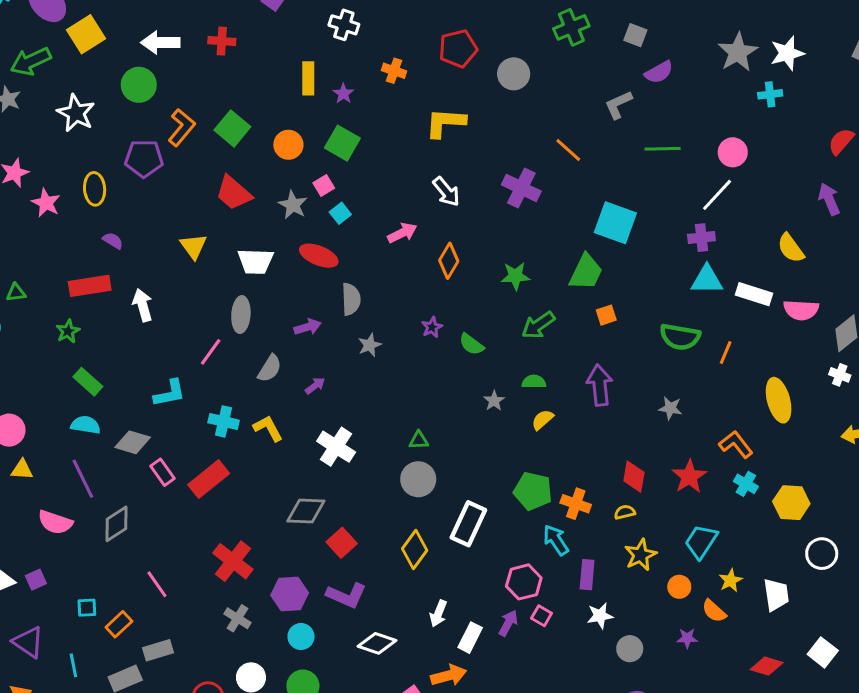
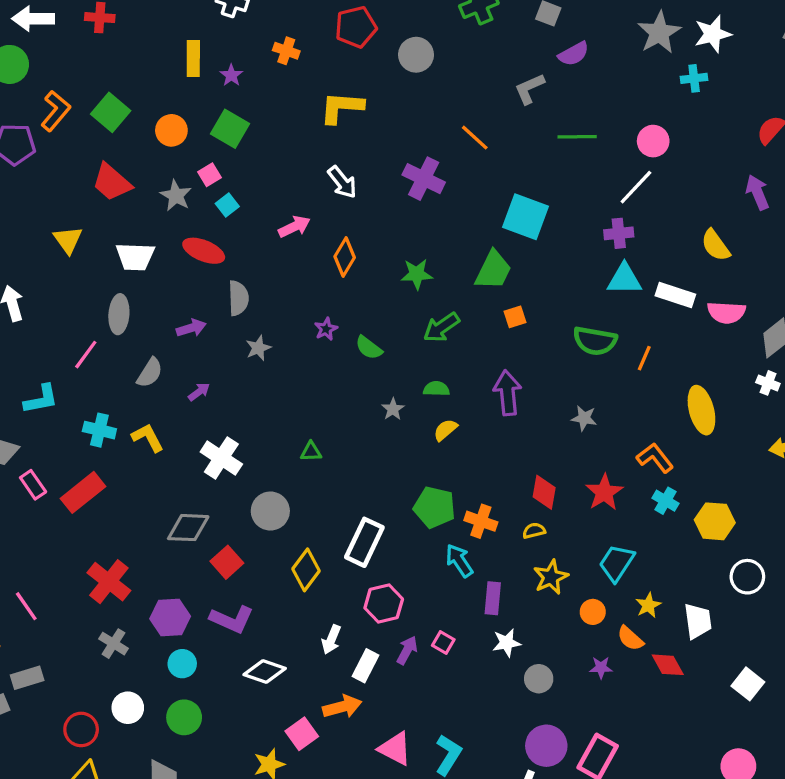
gray circle: (418, 479) -> (270, 511), moved
pink hexagon: (524, 582) -> (384, 603), moved
red diamond: (767, 666) -> (668, 665), moved, turned 44

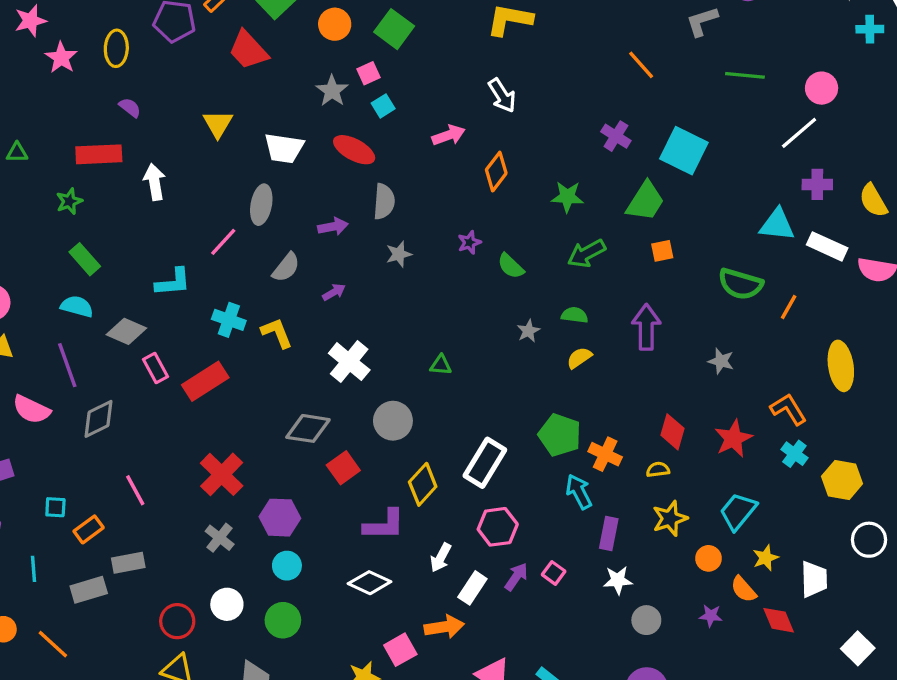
purple cross: (424, 179) -> (616, 136), moved, size x0.7
red trapezoid: (112, 182) -> (248, 50), moved
purple cross: (619, 233) -> (817, 184), moved
purple L-shape: (232, 619) -> (384, 525), moved, turned -30

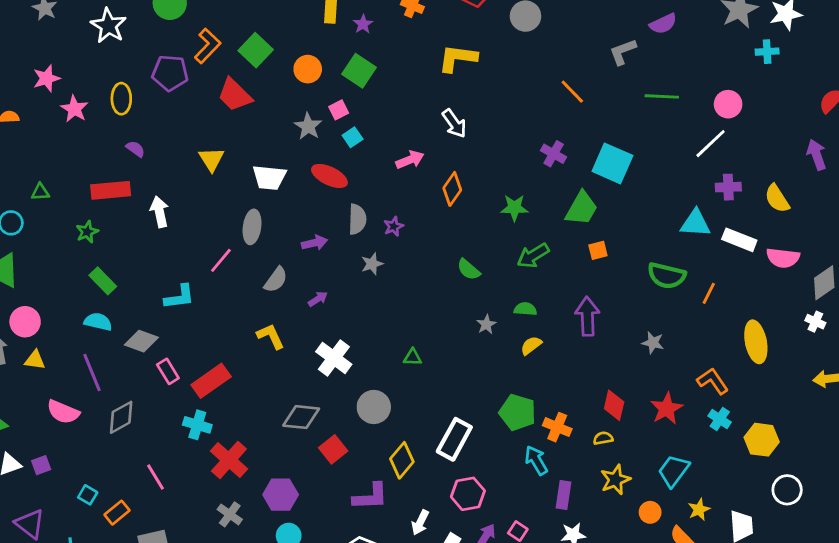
purple star: (469, 242) -> (394, 226), moved
cyan cross: (229, 320) -> (197, 425), moved
cyan square: (55, 507) -> (88, 495), turned 30

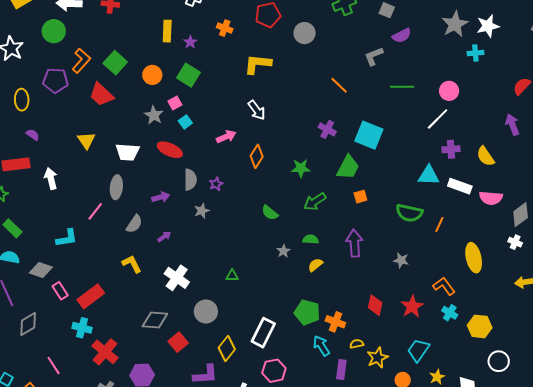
yellow semicircle: (603, 438) -> (357, 344), moved

